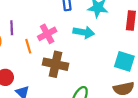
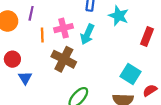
cyan arrow: (84, 32) -> (87, 34), moved, turned 90

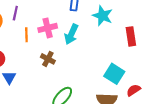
red rectangle: (147, 36) -> (131, 36), turned -30
brown cross: (64, 59) -> (48, 59), size x0.6

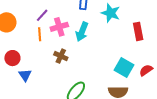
purple line: (15, 13) -> (42, 15), moved, turned 32
red semicircle: (134, 90) -> (146, 70), moved

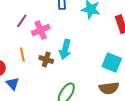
cyan arrow: (82, 32) -> (65, 49), moved
orange line: (40, 34) -> (22, 55), moved

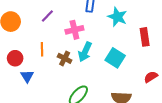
pink cross: (41, 30) -> (74, 30), moved
cyan square: (112, 62) -> (115, 58), moved

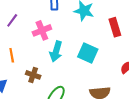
brown cross: (65, 58) -> (33, 75), moved

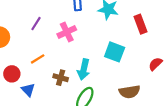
cyan arrow: (56, 51) -> (84, 69), moved
orange line: (12, 55) -> (38, 59), turned 72

